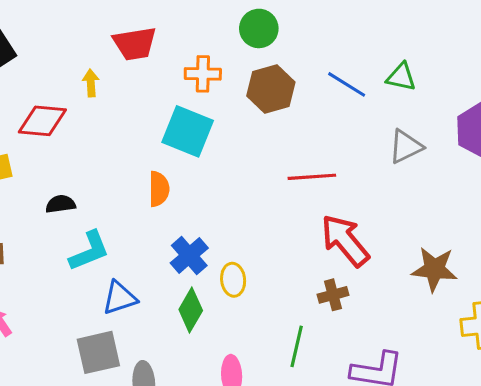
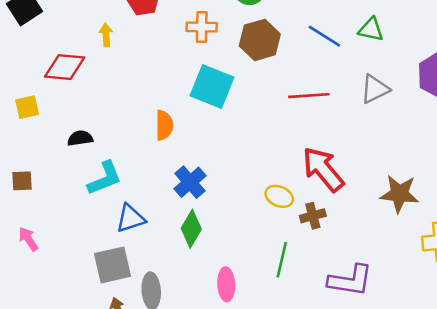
cyan square: (188, 131) -> (212, 86), moved
red line: (312, 177) -> (309, 96), moved
yellow ellipse: (233, 280) -> (279, 196), moved, turned -60

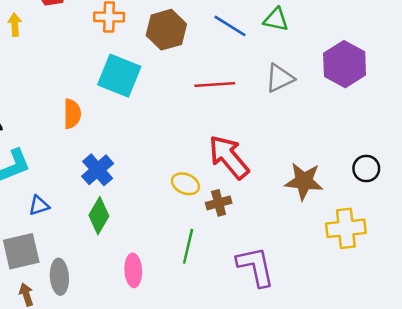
blue triangle: (131, 218) -> (39, 205), size x0.7
purple L-shape: (350, 280) -> (255, 267), turned -111

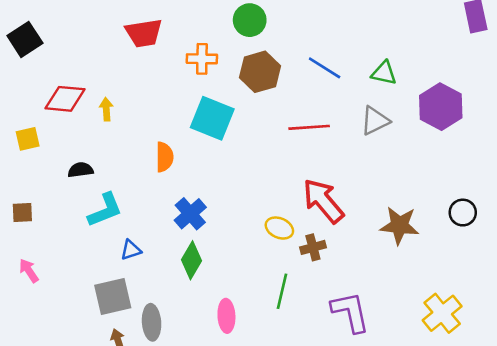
green triangle: (276, 20) -> (384, 73), moved
yellow arrow: (15, 25) -> (106, 109), moved
yellow cross: (346, 228) -> (442, 313), moved, turned -33

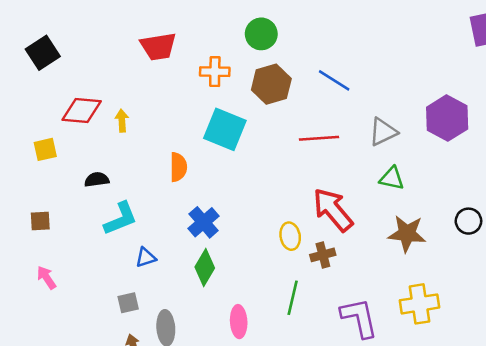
green triangle: (384, 73) -> (392, 178), moved
yellow ellipse: (279, 228) -> (290, 236), turned 56
gray square: (113, 296) -> (128, 303), size x0.6
yellow cross: (442, 313) -> (420, 304), moved, turned 30

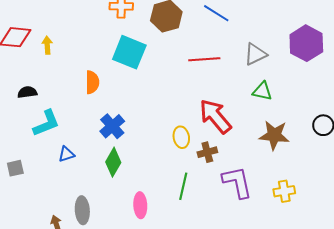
gray square: (128, 303) -> (15, 168), moved
yellow cross: (420, 304) -> (284, 191), size x0.7
purple L-shape: (359, 318) -> (237, 182), moved

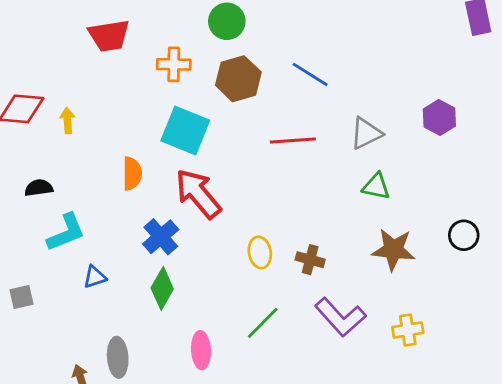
purple hexagon: (306, 43) -> (439, 118), size x0.7
red arrow: (215, 116) -> (198, 194), moved
brown cross: (207, 152) -> (310, 260), moved, turned 30
purple L-shape: (237, 182) -> (340, 317), turned 150
green line: (183, 186) -> (263, 323), turned 32

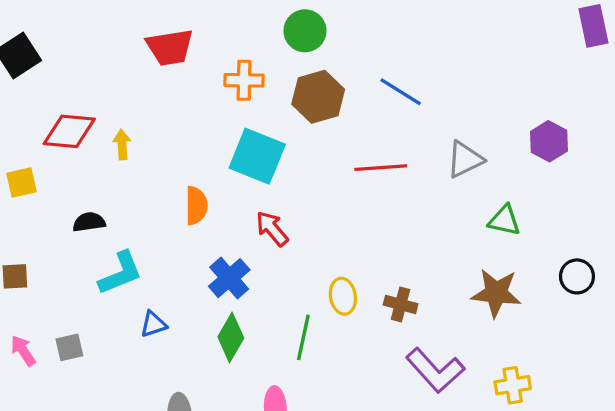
green triangle: (376, 186) -> (504, 220), moved
red arrow: (198, 194) -> (272, 229), size x0.6
green line: (263, 323) -> (303, 337), moved, turned -33

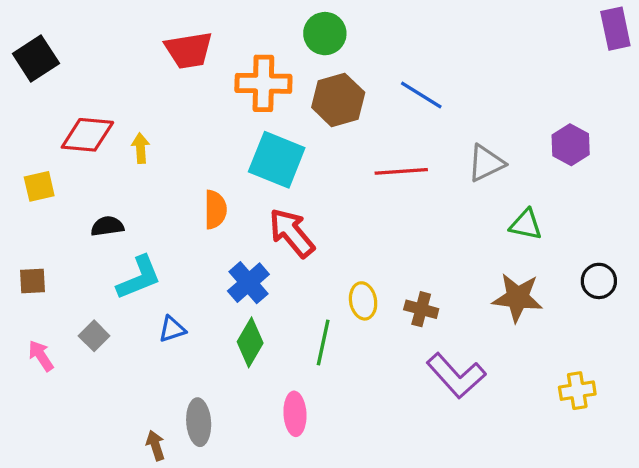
orange cross: (244, 80) -> (263, 83), size x1.4
red arrow: (272, 229) -> (292, 233), size x1.4
gray square: (69, 347) -> (94, 336), moved, turned -32
yellow cross: (513, 385) -> (577, 391), moved

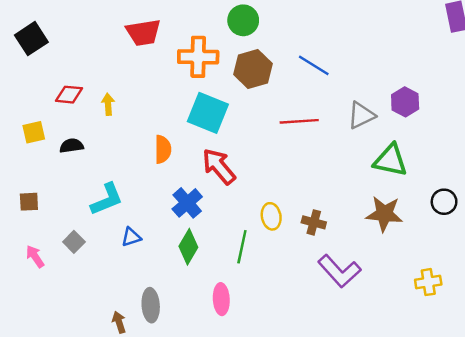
red diamond: (87, 135) -> (69, 95), size x0.7
purple hexagon: (571, 145) -> (405, 102), moved
green triangle: (526, 225) -> (390, 160), size x1.4
black semicircle: (107, 226) -> (72, 146), moved

